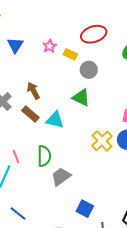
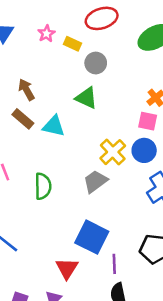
green semicircle: (44, 156) -> (43, 186), moved
gray trapezoid: (61, 177) -> (95, 181), moved
blue square: (85, 209) -> (92, 237), size x1.5

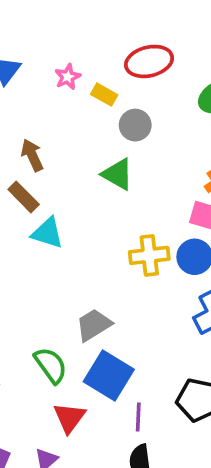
cyan triangle: (54, 126) -> (47, 233), moved
yellow cross: (113, 152) -> (149, 255), turned 32
gray trapezoid: (95, 181) -> (94, 325), moved
green semicircle: (43, 186) -> (51, 365), moved, turned -40

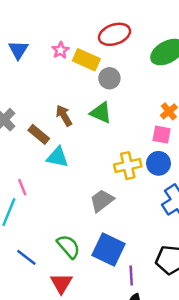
yellow rectangle: (104, 95) -> (86, 60), size x1.5
brown arrow: (32, 155) -> (64, 116), moved
gray trapezoid: (94, 325) -> (102, 201), moved
red triangle: (69, 418) -> (61, 283), moved

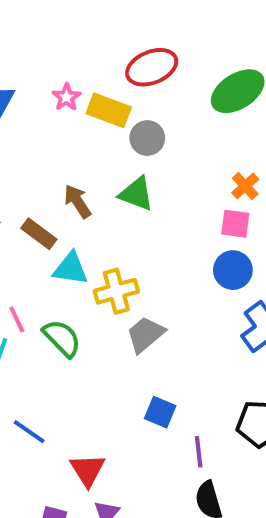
yellow cross: (128, 166) -> (116, 291), moved
green semicircle: (68, 246) -> (62, 338), moved
blue square: (108, 249) -> (160, 412), size x0.6

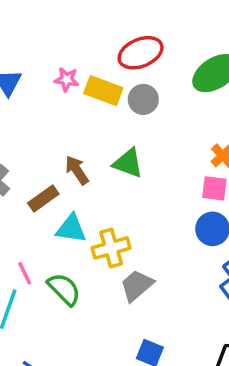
pink star: (67, 97) -> (67, 79), turned -30
gray circle: (147, 138) -> (143, 99), moved
brown rectangle: (39, 234) -> (43, 198), turned -72

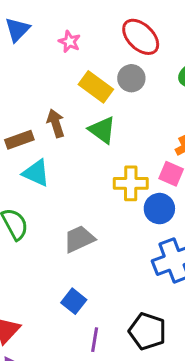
red ellipse: (141, 53) -> (141, 37), turned 51
yellow rectangle: (103, 91) -> (96, 87), moved
yellow cross: (111, 248) -> (131, 183), moved

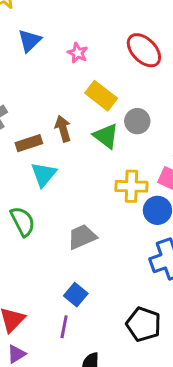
gray circle: (131, 78) -> (137, 121), moved
cyan triangle: (36, 173) -> (44, 174), turned 44
purple line: (95, 340) -> (64, 327), moved

